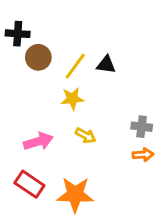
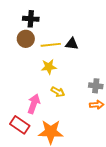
black cross: (18, 34) -> (31, 19), moved
yellow line: (75, 66) -> (51, 45), turned 48
pink arrow: (38, 141) -> (34, 104), moved, turned -54

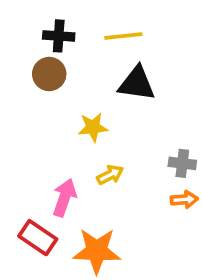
black triangle: (72, 44) -> (137, 84), size x1.5
yellow line: (51, 45) -> (123, 36), moved
yellow arrow: (58, 92) -> (110, 175), turned -56

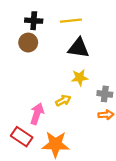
yellow star: (93, 127) -> (80, 78), moved

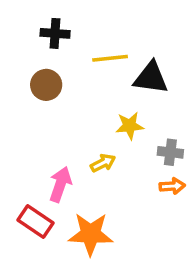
yellow line: (71, 21) -> (110, 58), moved
brown circle: (28, 43) -> (46, 85), moved
black triangle: (79, 48) -> (151, 78), moved

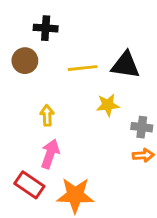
yellow line: (110, 58) -> (83, 68), moved
brown circle: (46, 85) -> (25, 61), moved
yellow arrow: (103, 163) -> (47, 115), moved, turned -66

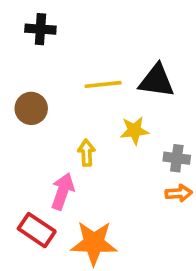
black cross: (46, 28) -> (40, 29), moved
brown circle: (25, 61) -> (31, 108), moved
yellow arrow: (47, 115) -> (86, 153), moved

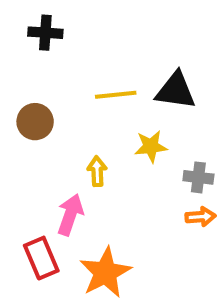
red rectangle: (37, 230) -> (41, 258), turned 33
orange star: (94, 243) -> (105, 273), turned -30

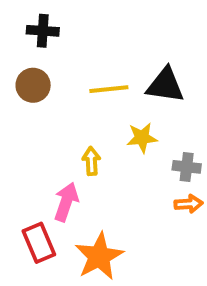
brown circle: (35, 122) -> (33, 85), moved

